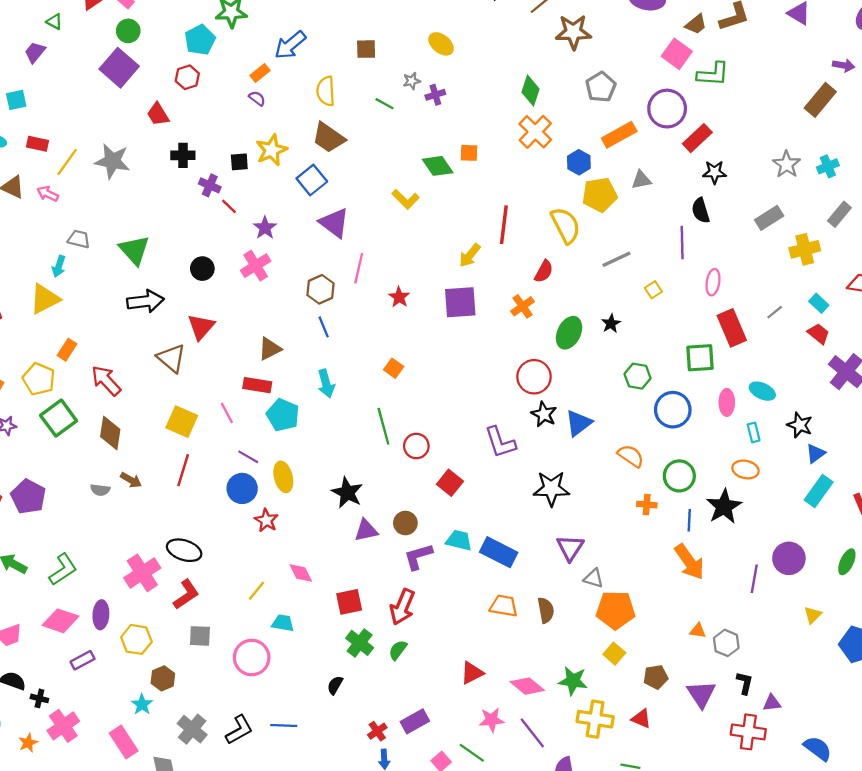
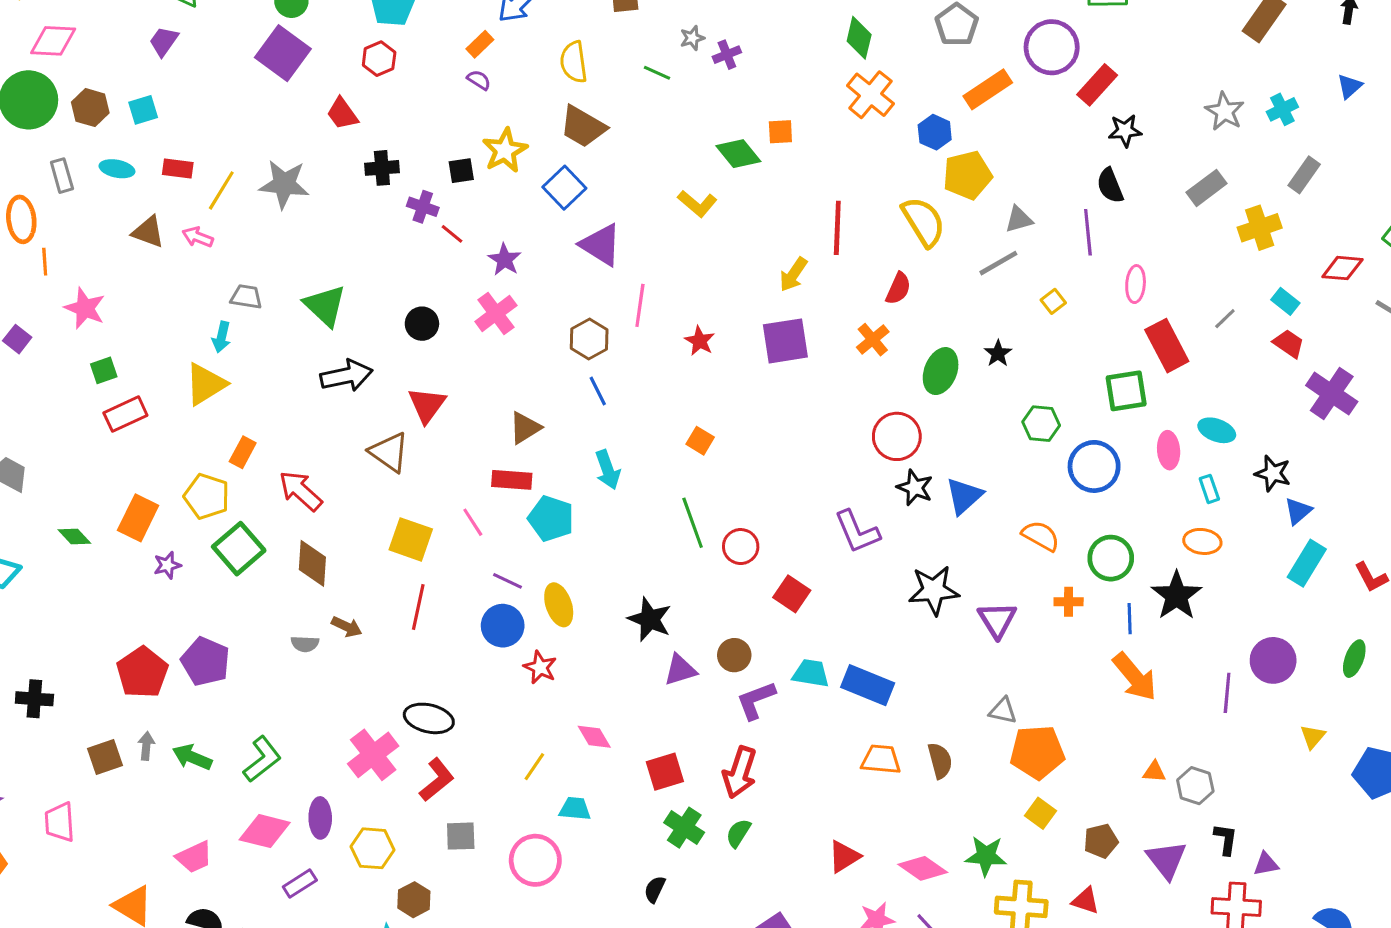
gray triangle: (641, 180) -> (1019, 219), moved
purple triangle: (570, 548) -> (997, 620), moved

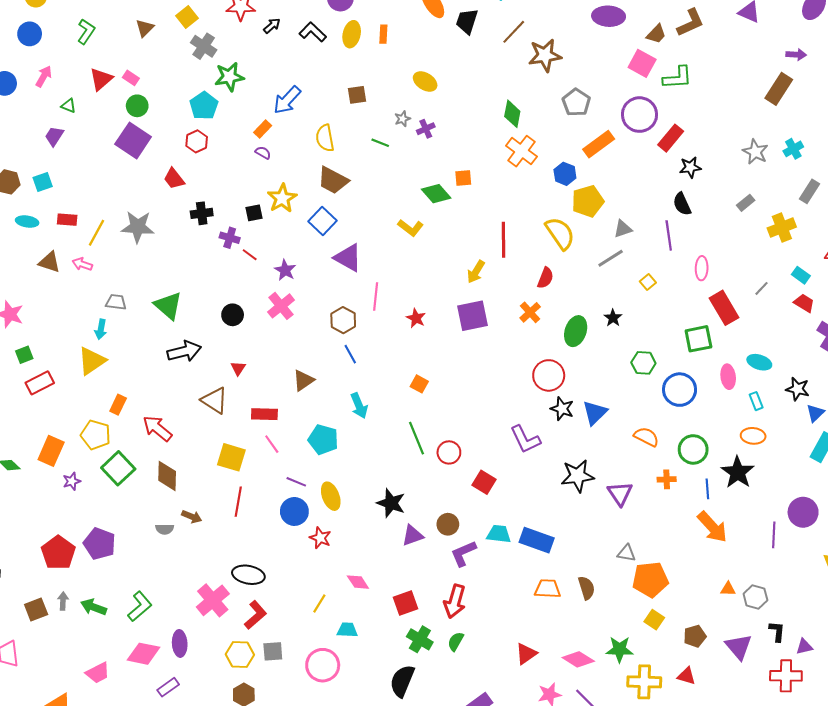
gray rectangle: (1206, 188) -> (746, 203), size x0.7
red triangle: (427, 405) -> (238, 368), size x0.6
red rectangle: (512, 480) -> (264, 414), moved
yellow hexagon: (373, 848) -> (240, 654), moved
black semicircle: (655, 889) -> (402, 681), size x1.8

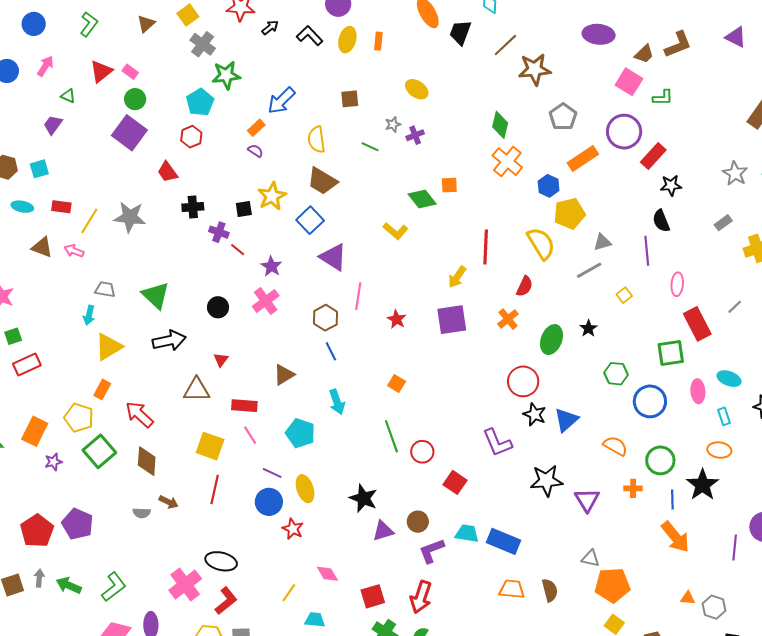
green L-shape: (678, 78) -> (663, 98), size x0.7
yellow triangle: (92, 361) -> (109, 347), moved
brown triangle: (215, 400) -> (196, 390), turned -36

